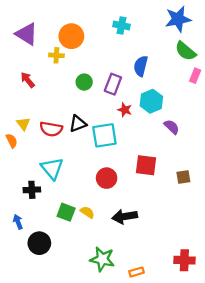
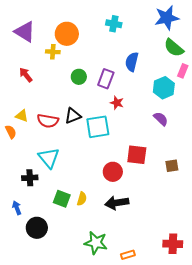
cyan hexagon: (151, 101) -> (164, 88), moved
yellow triangle: (23, 124) -> (22, 116), turned -32
red circle: (107, 178) -> (113, 172), moved
yellow semicircle: (87, 212) -> (82, 199), turned 72

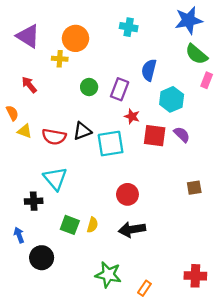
cyan hexagon: (164, 88) -> (172, 99), moved
orange semicircle: (11, 132) -> (12, 113), moved
red square: (137, 155) -> (155, 136), moved
orange rectangle: (128, 255) -> (144, 288), turned -40

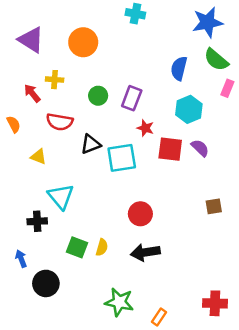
cyan cross: (129, 27) -> (135, 14), moved
yellow cross: (60, 59) -> (55, 80), moved
blue semicircle: (149, 70) -> (179, 68), moved
yellow triangle: (25, 131) -> (38, 157), moved
red semicircle: (54, 137) -> (60, 122), moved

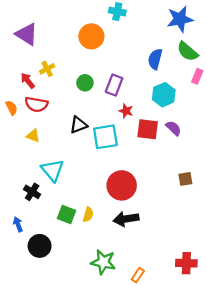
orange circle: (83, 42) -> (91, 36), moved
yellow cross: (55, 80) -> (47, 69), turned -32
red semicircle: (60, 122) -> (36, 104), moved
red circle: (140, 214) -> (122, 185), size x1.4
black cross: (37, 221) -> (32, 192), turned 35

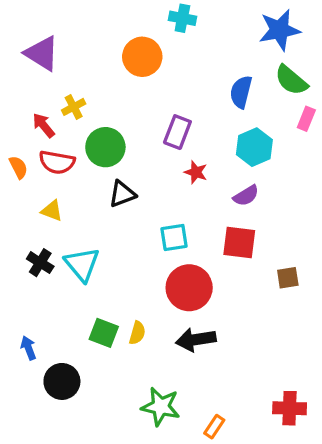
green circle: (85, 83) -> (105, 147), moved, size x1.5
purple semicircle: (173, 128) -> (246, 196), moved, turned 105
red square: (148, 129) -> (239, 243), moved
cyan square: (105, 137) -> (174, 238), moved, size x0.7
black cross: (32, 192) -> (40, 263), moved

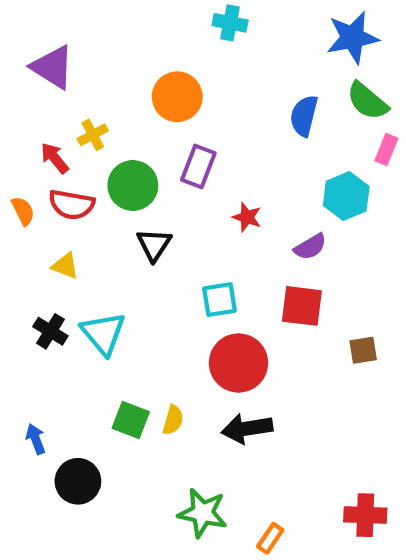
orange circle: (142, 57) -> (177, 97), moved
purple rectangle: (177, 132) -> (198, 166), moved
cyan hexagon: (254, 147) -> (346, 196), moved
black triangle: (122, 194) -> (154, 245), turned -36

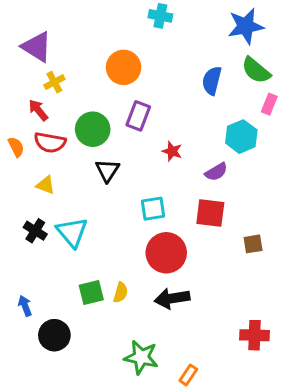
yellow cross: (93, 135) -> (54, 82), moved
green square: (131, 420) -> (91, 293), turned -35
red cross: (365, 515) -> (255, 335), moved

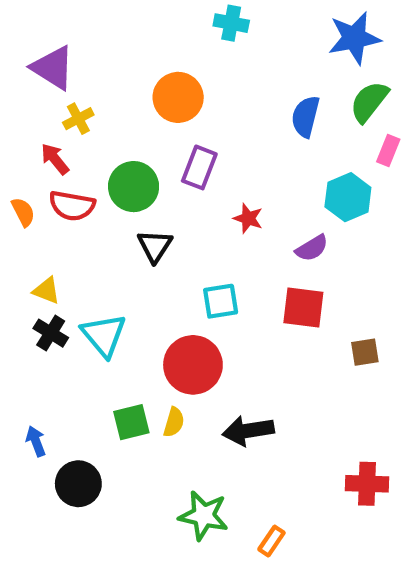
green semicircle: (256, 70) -> (369, 102), turned 88
yellow triangle: (46, 185) -> (46, 291), moved
red circle: (166, 253) -> (193, 365), moved

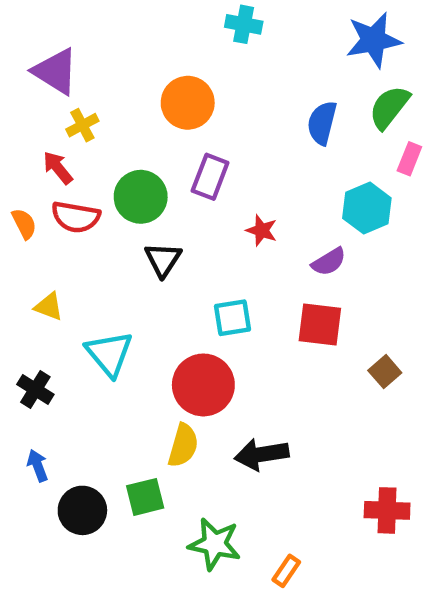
black cross: (51, 333) -> (35, 389), moved
brown square: (365, 352) -> (385, 372), turned -32
green square: (131, 422) -> (145, 497), moved
yellow semicircle: (174, 422) -> (183, 445), size x1.4

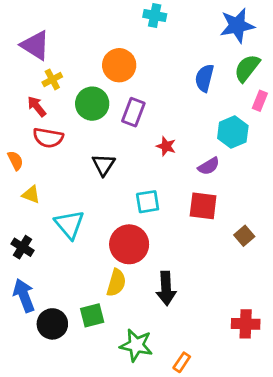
green circle: (141, 197) -> (92, 104), moved
orange semicircle: (24, 224) -> (15, 160), moved
black arrow: (262, 454) -> (166, 288), turned -84
blue arrow: (38, 466) -> (24, 295), size x1.6

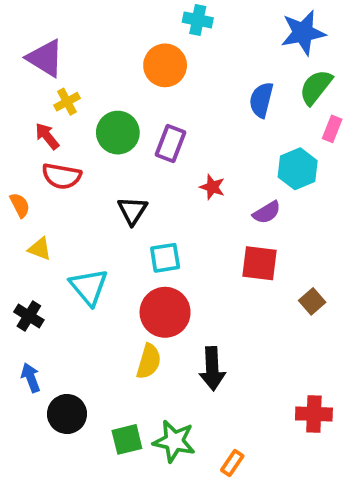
orange circle: (119, 65) -> (165, 65), moved
cyan square: (148, 202) -> (165, 258), moved
blue arrow: (24, 295) -> (31, 378), size x0.7
green square: (92, 315) -> (127, 439), moved

